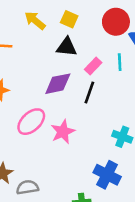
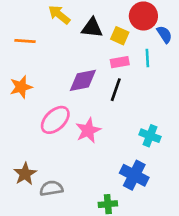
yellow square: (69, 19) -> (120, 36), moved
black triangle: (67, 47) -> (92, 28), moved
pink rectangle: (93, 66) -> (120, 62), turned 36

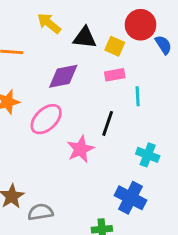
cyan line: (147, 58) -> (138, 96), moved
purple diamond: (83, 80) -> (63, 76), moved
black line: (116, 90) -> (108, 123), moved
pink ellipse: (55, 120) -> (46, 119), moved

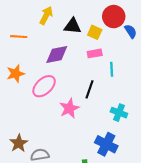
yellow arrow: (49, 23) -> (46, 15), turned 78

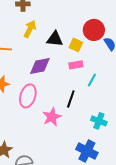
cyan line: (112, 69) -> (92, 80), turned 32
pink ellipse: (44, 86) -> (28, 96), turned -30

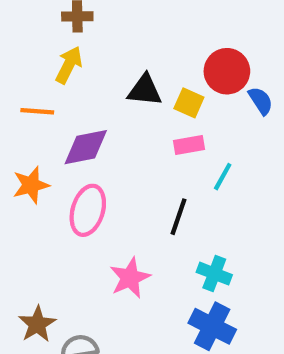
yellow arrow: (30, 29) -> (69, 65), moved
purple diamond: (40, 66) -> (86, 147), moved
pink star: (52, 117) -> (130, 278), moved
cyan cross: (99, 121) -> (214, 274), moved

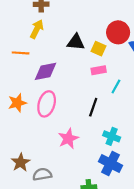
orange star: (31, 185) -> (17, 103), moved

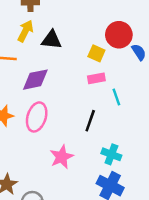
black triangle: (76, 42) -> (52, 40), moved
cyan line: (116, 87) -> (116, 97), turned -48

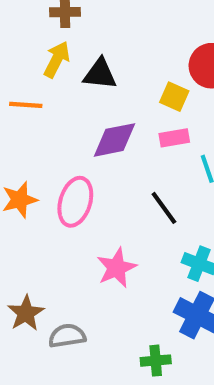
purple diamond: (35, 80) -> (114, 140), moved
black line: (90, 121) -> (164, 208), turned -55

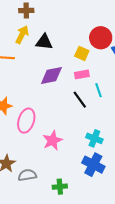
pink ellipse: (75, 202) -> (26, 121), moved
black line: (164, 208) -> (80, 100), moved
green cross: (156, 361) -> (60, 187), moved

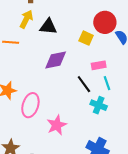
pink rectangle: (82, 74) -> (99, 65), moved
cyan line: (99, 90) -> (107, 83), moved
cyan cross: (94, 138) -> (99, 105), moved

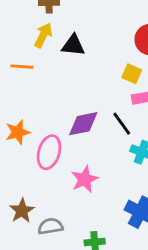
yellow square: (86, 38) -> (132, 74), moved
purple diamond: (56, 60) -> (83, 124), moved

